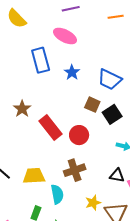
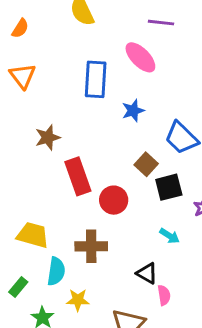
yellow star: (93, 203) -> (78, 300), moved

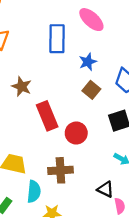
brown star: (48, 137) -> (22, 86), turned -30
brown square: (146, 164) -> (91, 90), moved

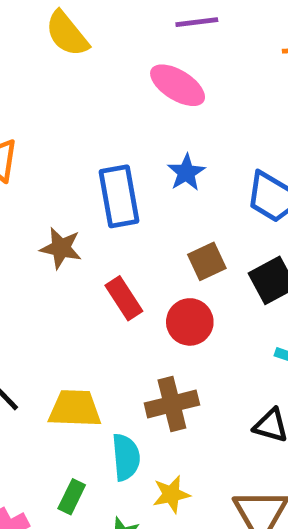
blue rectangle: (57, 39) -> (119, 196), moved
brown square: (91, 90) -> (207, 261), moved, turned 36
red rectangle: (47, 116) -> (124, 298), size x0.7

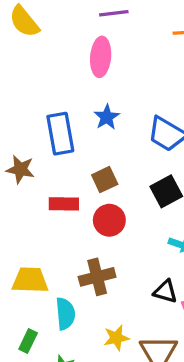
pink ellipse: (178, 85) -> (101, 57), turned 63
brown square: (207, 261) -> (105, 180), moved
red rectangle: (124, 298) -> (64, 204), turned -56
yellow star: (171, 494) -> (116, 338), moved

